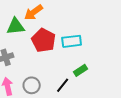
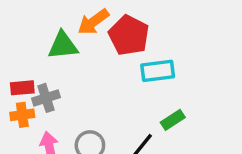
red pentagon: (44, 40) -> (129, 35), moved

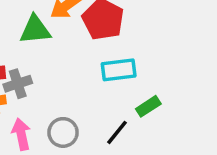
cyan rectangle: (158, 71) -> (119, 70), moved

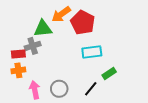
gray cross: (18, 84) -> (33, 46), moved

